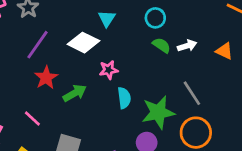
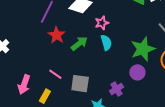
cyan semicircle: (124, 98) -> (106, 43), moved
pink line: (32, 118) -> (55, 74), moved

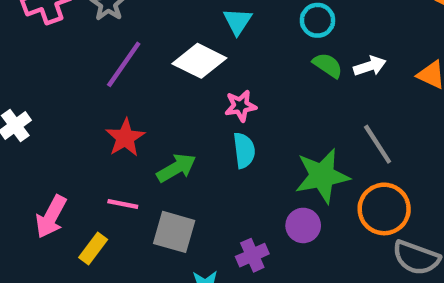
red star: (57, 35) -> (125, 138), moved
green arrow: (79, 44) -> (176, 168), moved
pink line: (55, 74) -> (123, 204), turned -32

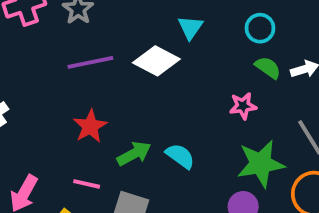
purple line: (124, 64) -> (90, 62), turned 42
pink star: (241, 106) -> (243, 106), moved
cyan semicircle: (244, 150) -> (180, 156), moved, turned -48

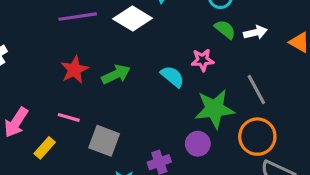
green arrow: (134, 154) -> (116, 74), moved
cyan semicircle: (180, 156) -> (172, 77), moved

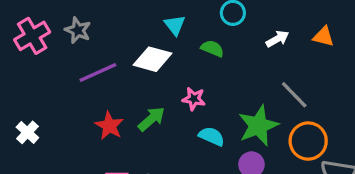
green semicircle: (225, 29) -> (212, 49), moved
pink star: (203, 60) -> (194, 99), moved, turned 30
cyan semicircle: (172, 77) -> (212, 136), moved

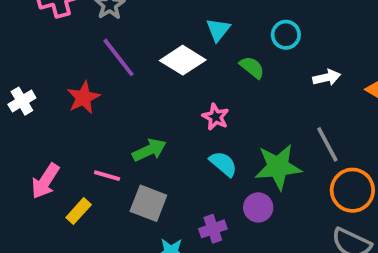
purple line: (98, 73) -> (118, 57), turned 60
green arrow: (152, 119) -> (149, 150), moved
red star: (109, 126) -> (83, 98), moved
orange circle: (308, 141) -> (352, 190), moved

